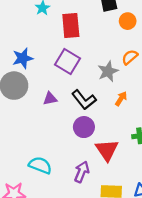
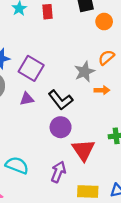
red rectangle: (71, 25) -> (47, 12), moved, size x0.6
purple square: (68, 62) -> (31, 68), moved
orange arrow: (121, 99) -> (102, 90), moved, turned 56

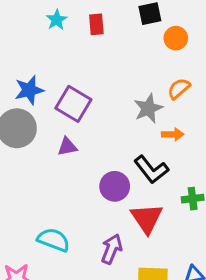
black L-shape: (61, 100) -> (151, 170), moved

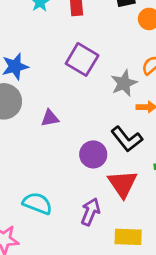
purple square: (73, 104) -> (82, 59), moved

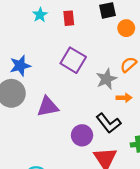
purple triangle: (50, 118) -> (48, 107), size x1.5

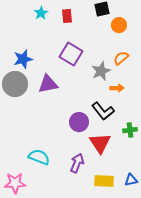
purple triangle: (48, 107) -> (48, 84), moved

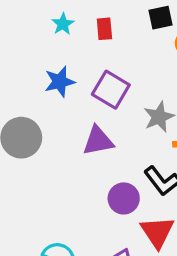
blue star: (23, 59) -> (60, 82), moved
purple triangle: (48, 84) -> (98, 141), moved

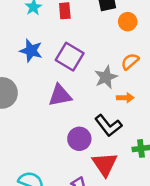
blue star: (60, 82) -> (31, 51), turned 30

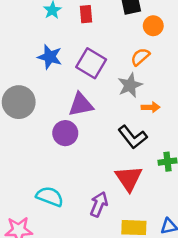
orange semicircle: (130, 62) -> (140, 57), moved
purple circle: (79, 139) -> (65, 133), moved

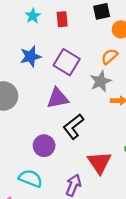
blue star: (50, 57) -> (31, 56), turned -30
purple circle: (65, 133) -> (44, 146), moved
black L-shape: (133, 137) -> (73, 126), moved, turned 90

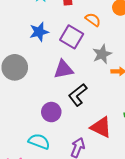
orange semicircle: (110, 56) -> (93, 20), moved, turned 77
red triangle: (99, 163) -> (101, 127), turned -30

